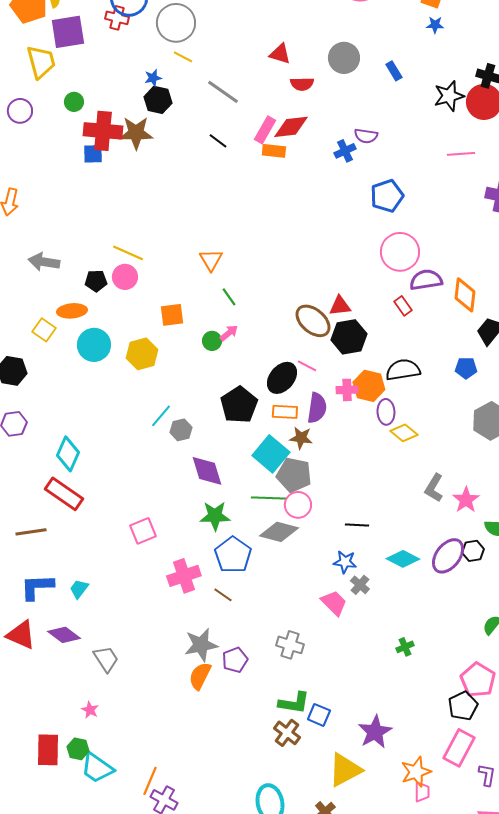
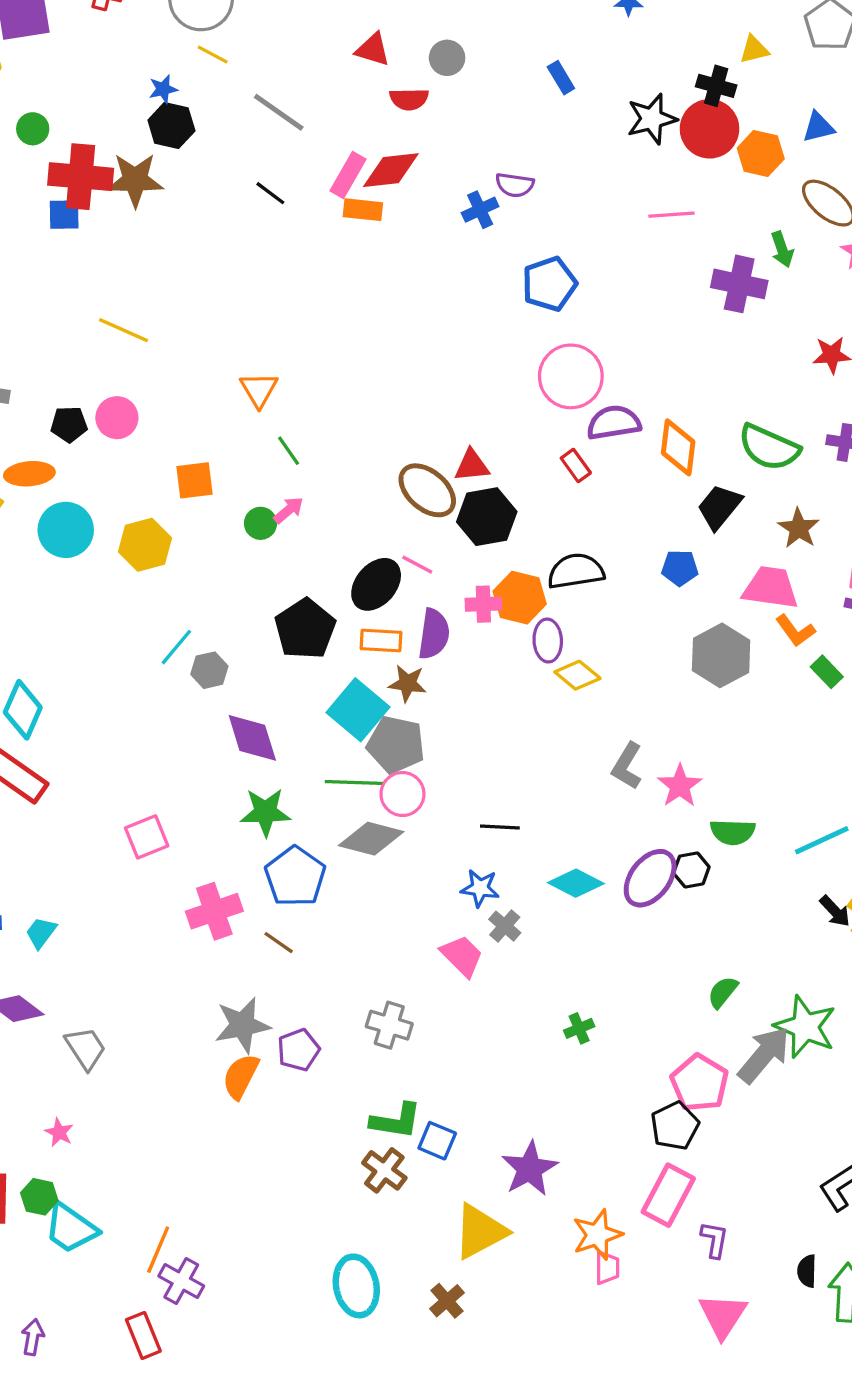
gray circle: (344, 58) -> (447, 58), moved, size x0.7
yellow line: (128, 253) -> (124, 330), moved

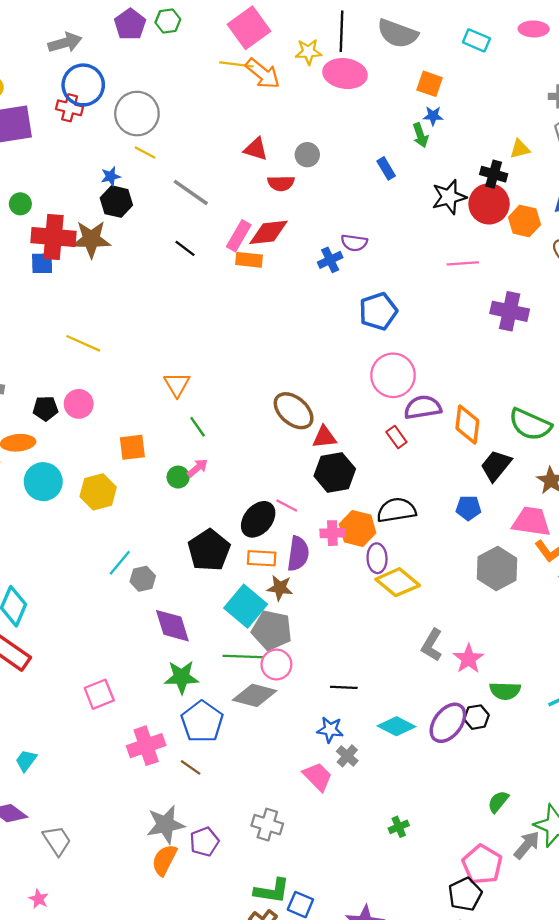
green arrow: (782, 249) -> (420, 135), moved
brown ellipse: (427, 490) -> (294, 411), moved
yellow diamond: (577, 675) -> (398, 582), size x1.4
gray arrow: (764, 1055) -> (527, 845), size x0.7

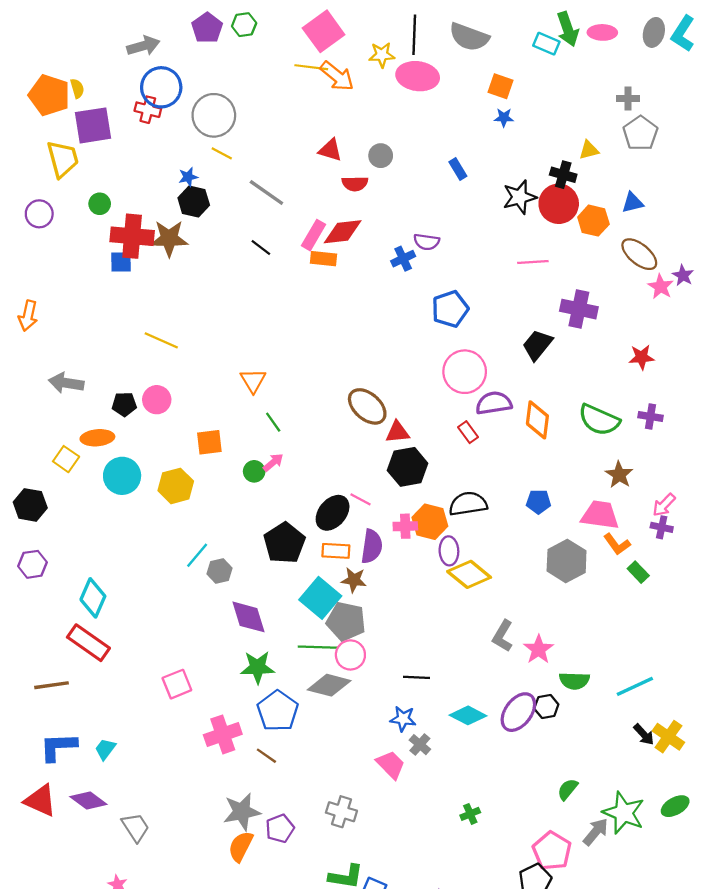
green arrow: (420, 135) -> (568, 29), moved, size x1.4
black trapezoid: (496, 466) -> (537, 345), moved

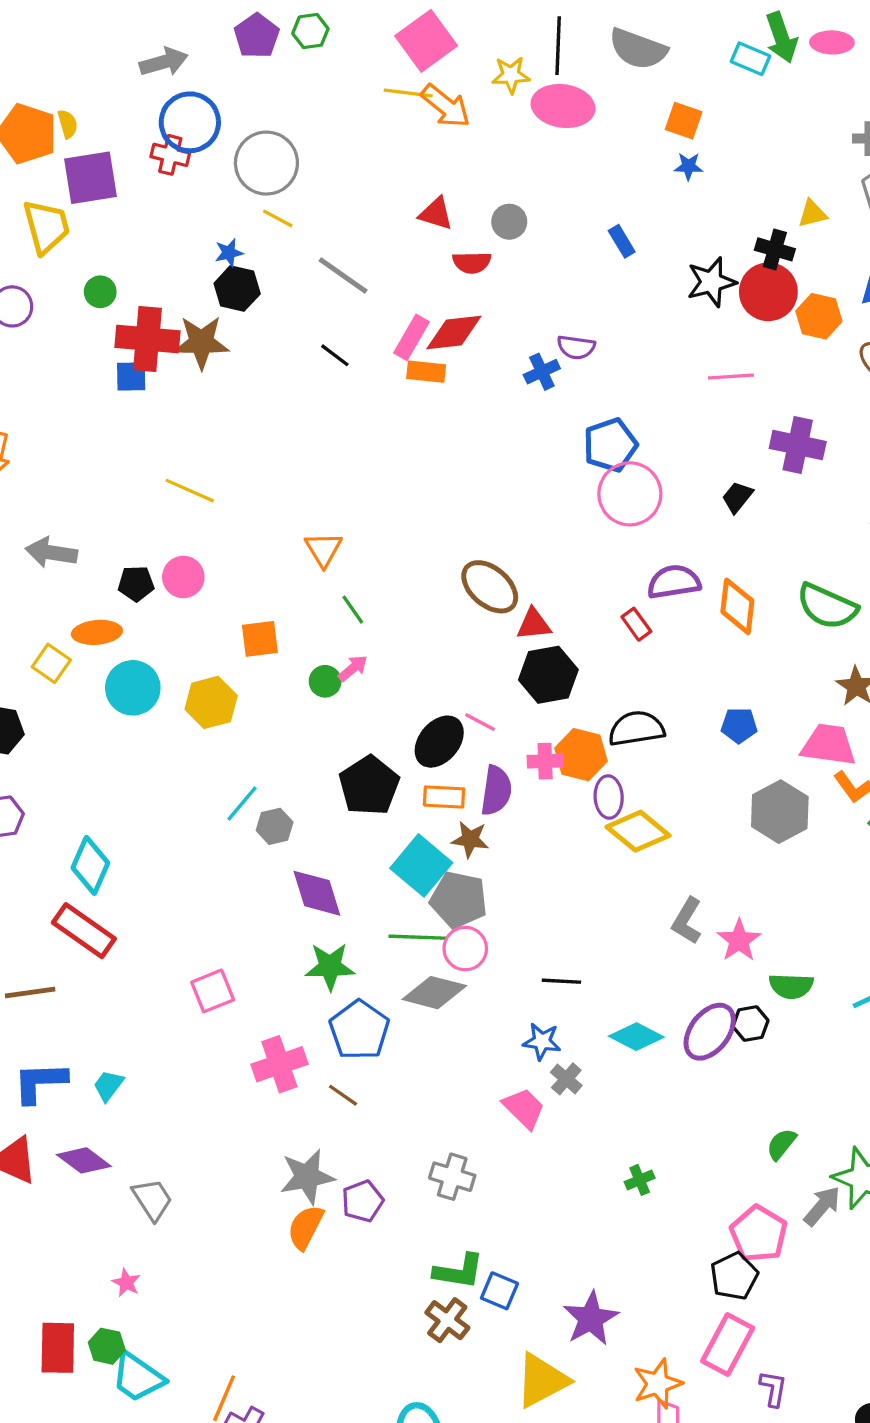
black trapezoid: (537, 345) -> (737, 497), size x0.7
pink circle: (465, 372) -> (630, 494), moved

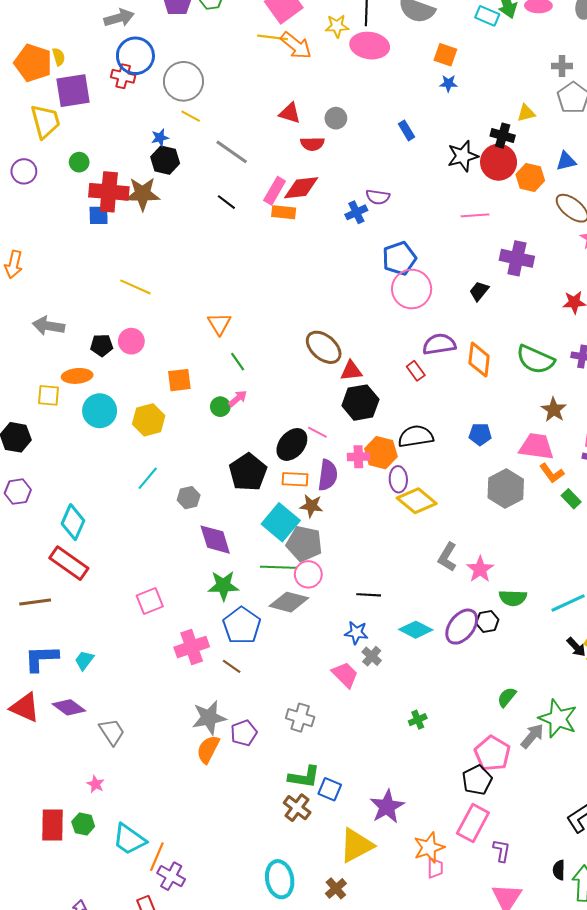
yellow square: (51, 663) -> (48, 395), turned -30
cyan line: (242, 804) -> (148, 478), moved
cyan trapezoid: (138, 1377) -> (129, 839), moved

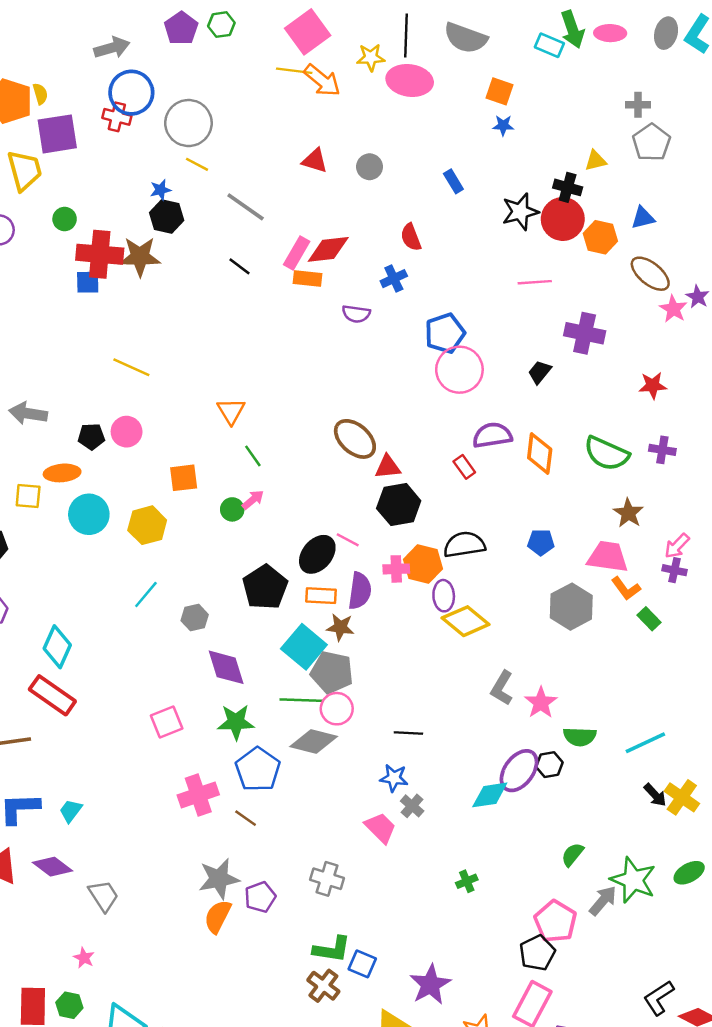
red semicircle: (312, 144) -> (411, 237), moved, turned 70
purple semicircle: (378, 197) -> (356, 314), moved
pink square: (150, 601) -> (167, 722), moved
cyan diamond: (416, 630) -> (490, 795), moved, turned -36

